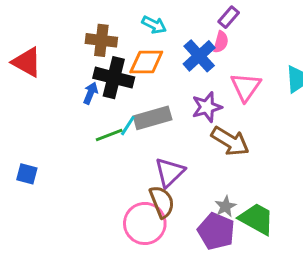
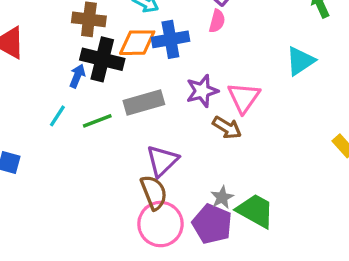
blue cross: (199, 56) -> (170, 39), moved, turned 32
pink triangle: (246, 87) -> (244, 98), moved
cyan line: (128, 126) -> (57, 116), moved
brown arrow: (230, 141) -> (227, 128), size x0.7
pink circle: (145, 223) -> (160, 224), moved

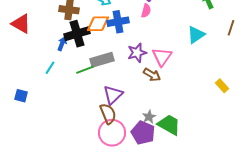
black cross: (102, 59) -> (77, 34), turned -30
green line: (97, 121) -> (85, 70), moved

